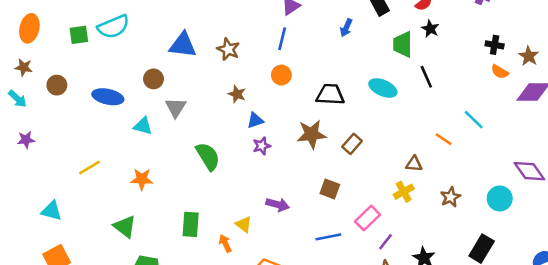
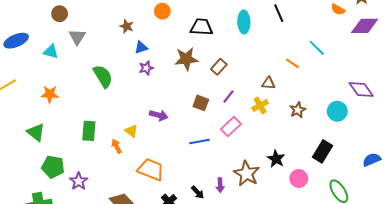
cyan ellipse: (383, 88) -> (244, 22), turned 65
blue ellipse: (108, 97) -> (16, 41), moved, turned -35
purple line: (386, 242) -> (229, 96), moved

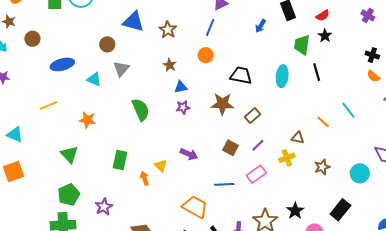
green pentagon: (53, 167) -> (69, 195), moved, turned 30
orange trapezoid: (151, 170) -> (195, 207), moved

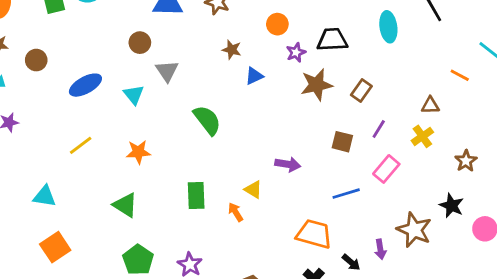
cyan triangle: (94, 79) -> (134, 95), turned 42
purple star: (183, 107) -> (296, 52), moved
brown star: (322, 167) -> (466, 161), moved

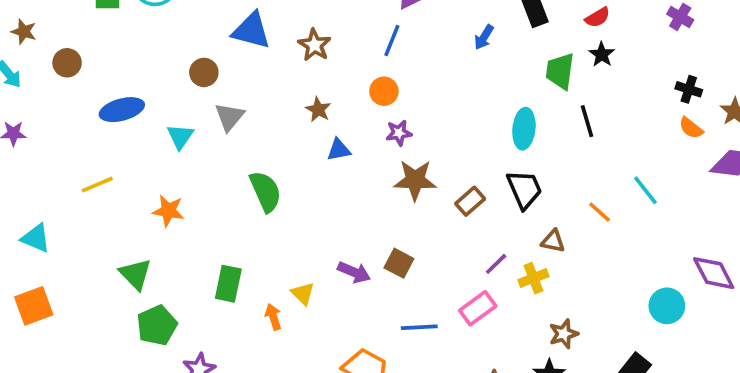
black trapezoid: (332, 40) -> (524, 189), moved, turned 56
purple line: (379, 129) -> (496, 264), moved
brown square: (342, 142) -> (399, 263), moved
brown star: (466, 161) -> (564, 334), moved
green pentagon: (138, 260) -> (157, 325), moved

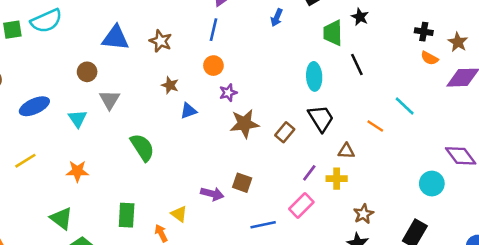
yellow cross: (533, 278) -> (337, 179), turned 30

